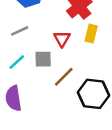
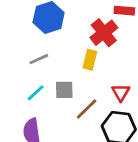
yellow rectangle: (91, 34) -> (90, 60), moved
red triangle: (62, 39) -> (121, 92), moved

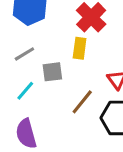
gray square: (64, 90) -> (52, 72), moved

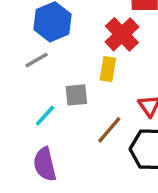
gray line: (24, 54) -> (37, 60), moved

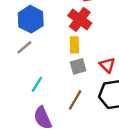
gray square: (76, 95) -> (78, 66), moved
brown line: (109, 130) -> (75, 100), moved

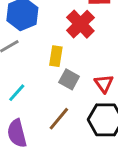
yellow rectangle: (74, 45) -> (56, 56), moved
gray square: (78, 66) -> (69, 79), turned 35

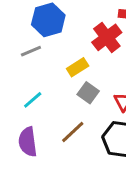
yellow rectangle: (56, 56) -> (78, 67), turned 42

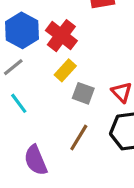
red cross: (107, 37) -> (61, 36), moved
cyan line: (33, 100) -> (19, 103), moved, turned -70

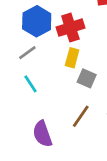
red cross: (61, 36) -> (70, 28), turned 32
yellow rectangle: (65, 70) -> (72, 58), turned -30

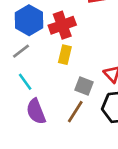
gray square: (87, 78) -> (84, 86), moved
purple semicircle: (42, 134) -> (36, 111), moved

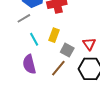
yellow rectangle: (65, 55) -> (54, 35), moved
cyan line: (25, 82) -> (34, 39), moved

